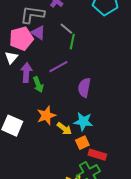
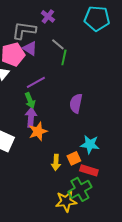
purple line: (58, 67) -> (36, 82), moved
purple arrow: (26, 73) -> (31, 117), moved
cyan star: (83, 122) -> (90, 144), moved
yellow arrow: (64, 129) -> (56, 162), moved, turned 56

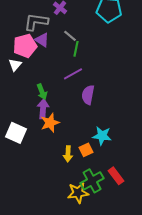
purple line: (36, 82) -> (73, 74), moved
red rectangle: (89, 170) -> (116, 176), moved, turned 36

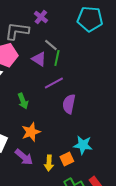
purple triangle: (42, 40) -> (39, 59), moved
purple arrow: (43, 109) -> (24, 157), moved, turned 126

